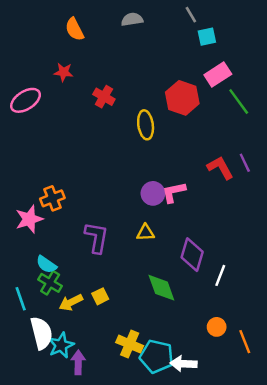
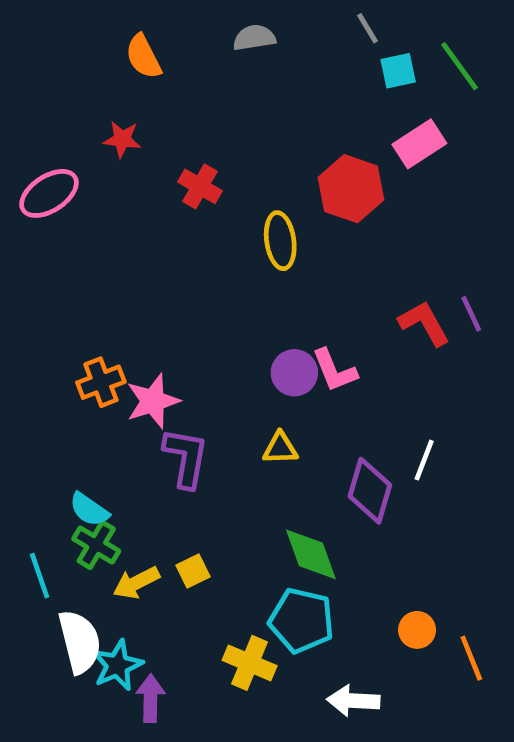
green line: (239, 102) -> (460, 66), moved
pink L-shape: (174, 192) -> (334, 370), turned -100
pink star: (29, 219) -> (153, 401), moved
white line: (220, 275) -> (424, 460), moved
cyan pentagon: (157, 356) -> (301, 620), moved

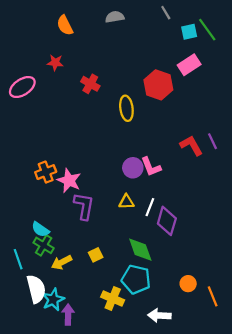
cyan square: (398, 71) -> (189, 32), moved
pink star: (153, 401) -> (69, 181), turned -30
white line: (424, 460) -> (150, 207), moved
yellow square: (193, 571) -> (96, 255), moved

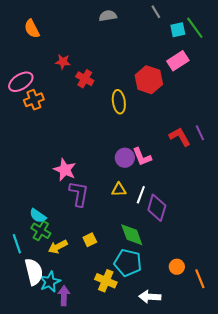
orange semicircle: (65, 25) -> (32, 29), moved
red star: (55, 63) -> (63, 62), moved
orange cross: (46, 172) -> (34, 100), moved

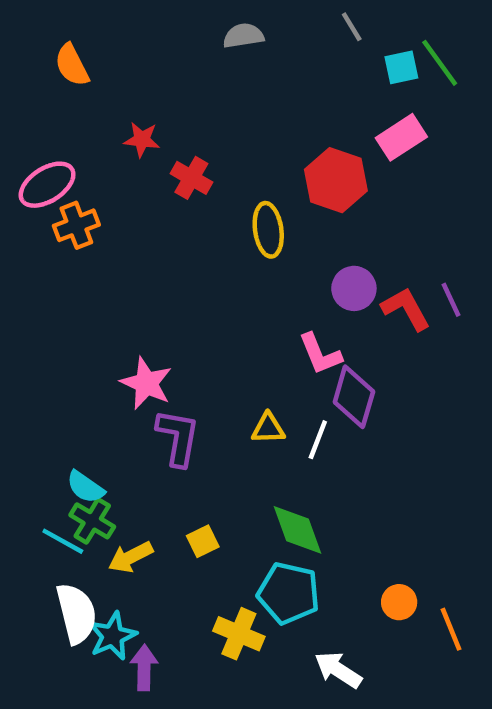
purple circle: (125, 158) -> (354, 288), moved
purple diamond: (157, 208) -> (354, 397), moved
cyan line: (17, 244) -> (63, 541), moved, turned -42
white arrow: (150, 297) -> (338, 670), turned 30

